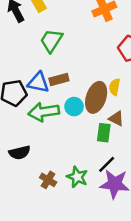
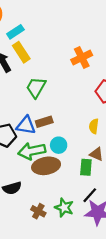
brown ellipse: (96, 97) -> (46, 166), moved, turned 64

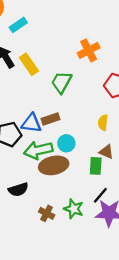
yellow rectangle: (21, 52) -> (29, 64), moved
green trapezoid: (36, 87) -> (62, 82), moved

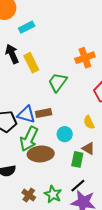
yellow semicircle: (103, 122) -> (89, 122), turned -40
cyan circle: (66, 143) -> (65, 134), moved
green arrow: (38, 150) -> (29, 139), turned -60

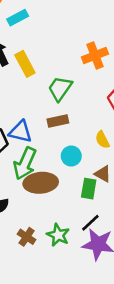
brown rectangle: (44, 113) -> (58, 121), moved

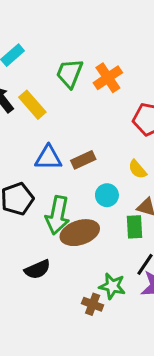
green trapezoid: (60, 88) -> (70, 73), moved
blue triangle: (20, 132) -> (48, 158), moved
brown cross: (27, 237) -> (93, 304), moved

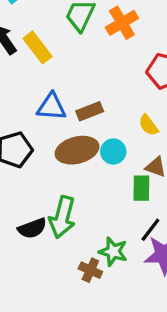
green arrow: (57, 215) -> (62, 217), moved
brown ellipse: (80, 233) -> (77, 150), moved

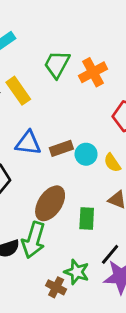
brown ellipse: (77, 150) -> (50, 203), moved, turned -44
cyan circle: (113, 152) -> (86, 154), moved
green rectangle: (141, 188) -> (87, 218), moved

